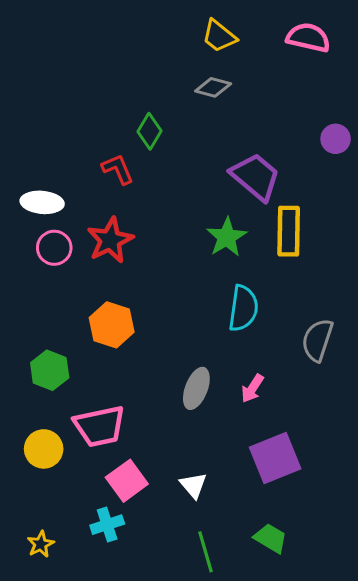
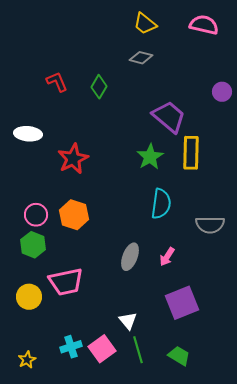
red L-shape: (118, 169) -> (57, 82), moved
pink circle: (54, 248) -> (36, 215), moved
gray semicircle: (317, 340) -> (210, 225), turned -108
pink square: (127, 481) -> (102, 349), moved
green line: (205, 552) -> (138, 350), moved

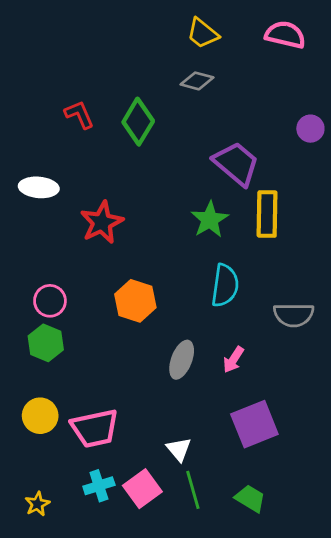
green diamond: (99, 87) -> (138, 122), size x1.4
orange hexagon: (74, 215) -> (135, 301), moved
pink trapezoid: (66, 282) -> (95, 428), moved

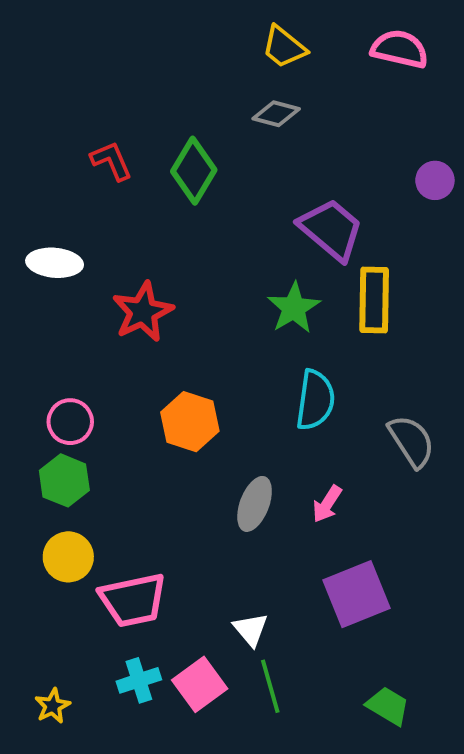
gray semicircle: (294, 315) -> (411, 441), turned -123
yellow circle: (40, 416) -> (68, 557), moved
green trapezoid: (250, 498) -> (388, 706), moved

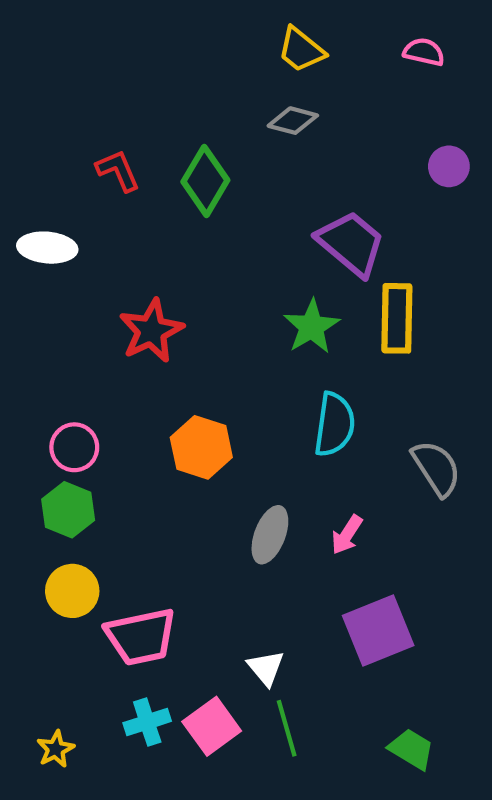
pink semicircle: (400, 49) -> (424, 52), size x0.7
purple circle: (435, 180) -> (449, 166), moved
white ellipse: (55, 263) -> (47, 248), moved

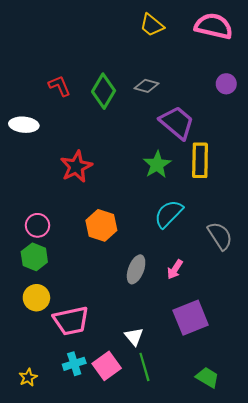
pink semicircle: (424, 52) -> (214, 26), size x1.8
gray diamond: (293, 121) -> (147, 86), moved
cyan semicircle: (334, 424) -> (169, 214), turned -144

